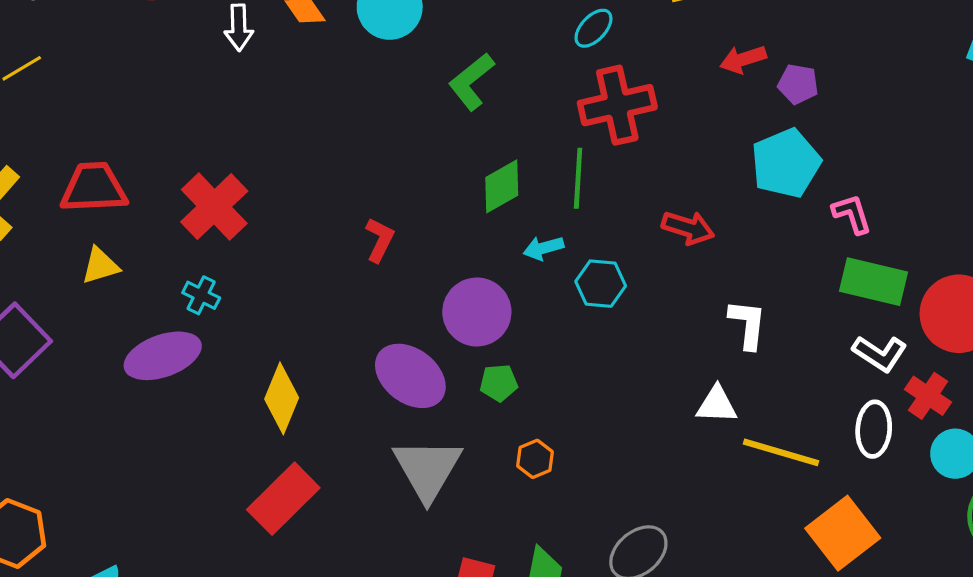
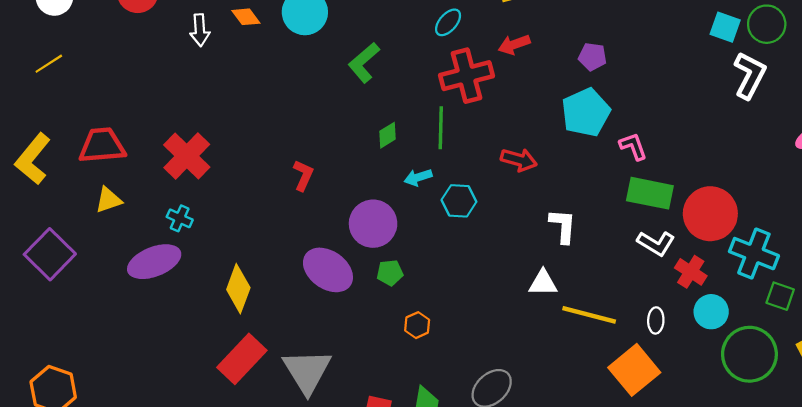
red arrow: (743, 59) -> (514, 45), moved
green diamond: (502, 186) -> (387, 135), size x0.7
white ellipse: (874, 429) -> (656, 320), moved, size x0.7
gray triangle: (427, 469) -> (307, 371), moved

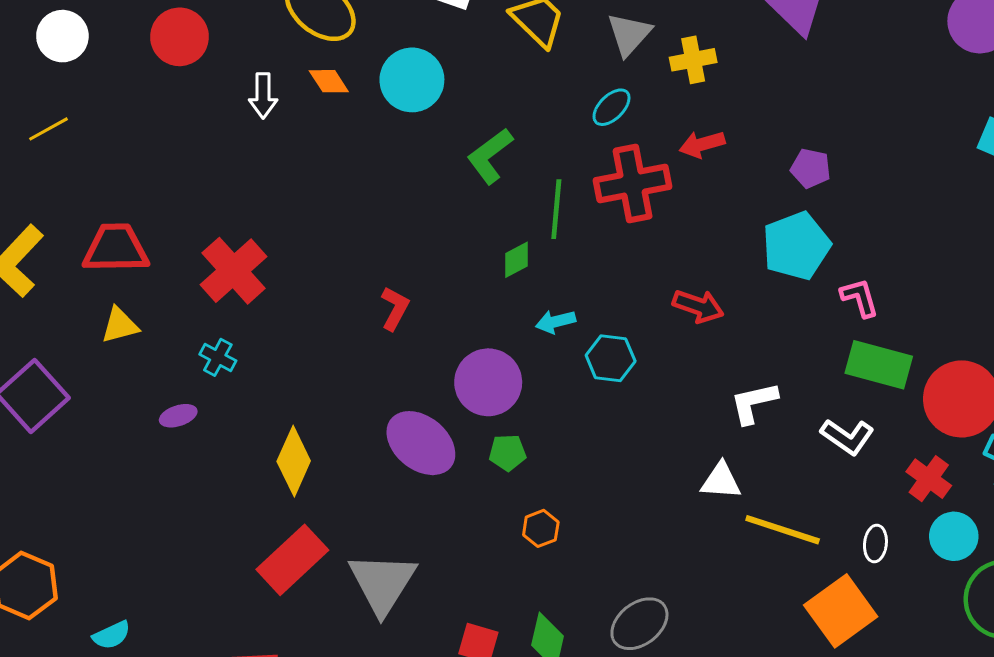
green line: (441, 128) -> (556, 209), moved
white L-shape: (563, 226) -> (754, 403), turned -111
white L-shape: (656, 243) -> (847, 437), moved
purple ellipse: (154, 262) -> (178, 416), size x0.5

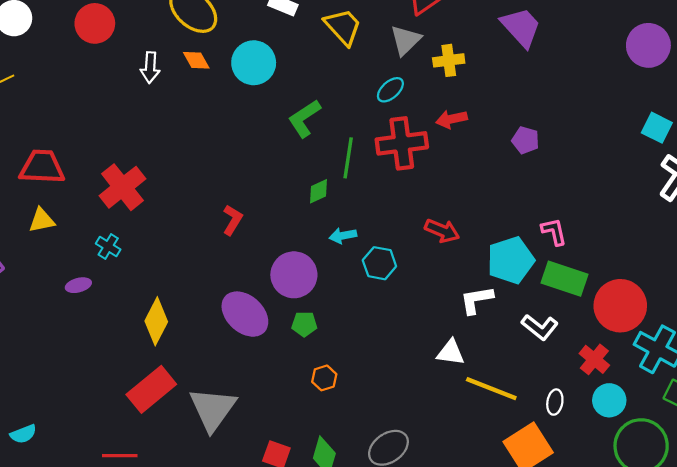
cyan pentagon: (796, 246) -> (511, 260), moved

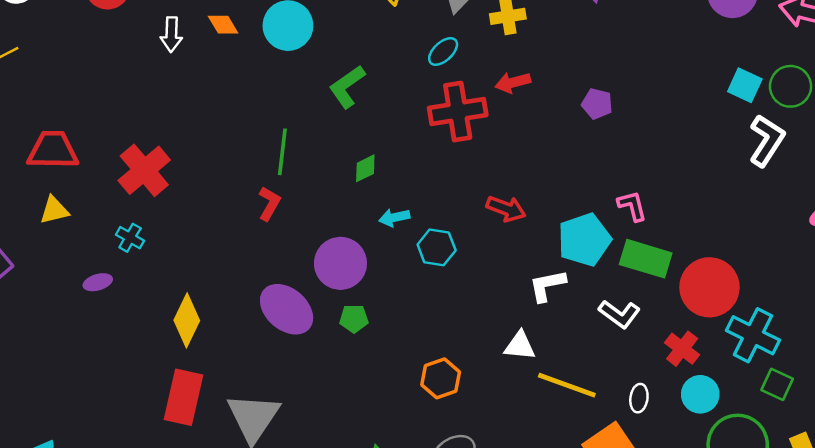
green line: (348, 158) -> (282, 152), moved
orange hexagon: (324, 378) -> (441, 378), moved, size x1.4
red rectangle: (151, 389) -> (183, 397), turned -36

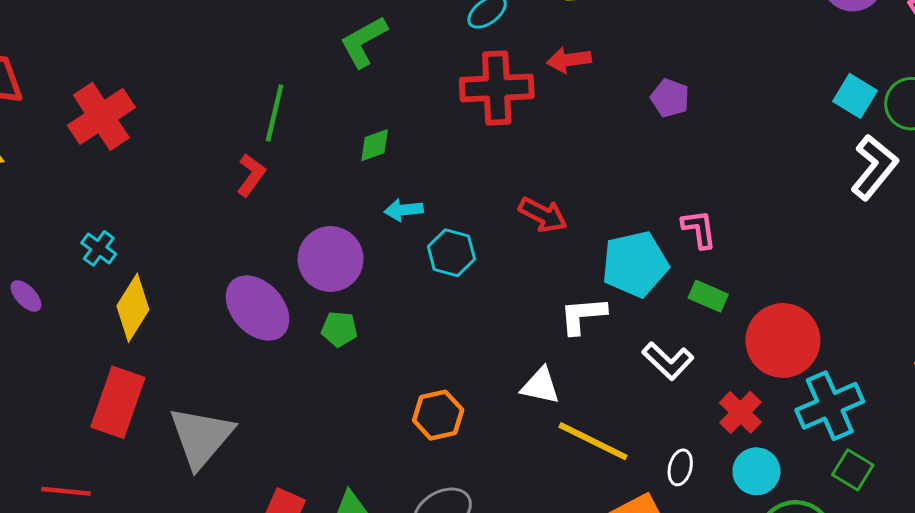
cyan cross: (130, 238) -> (99, 248), moved
green rectangle: (646, 259) -> (708, 296), size x0.6
purple ellipse: (98, 282) -> (26, 296), moved, turned 56
cyan cross: (753, 335) -> (830, 406), turned 33

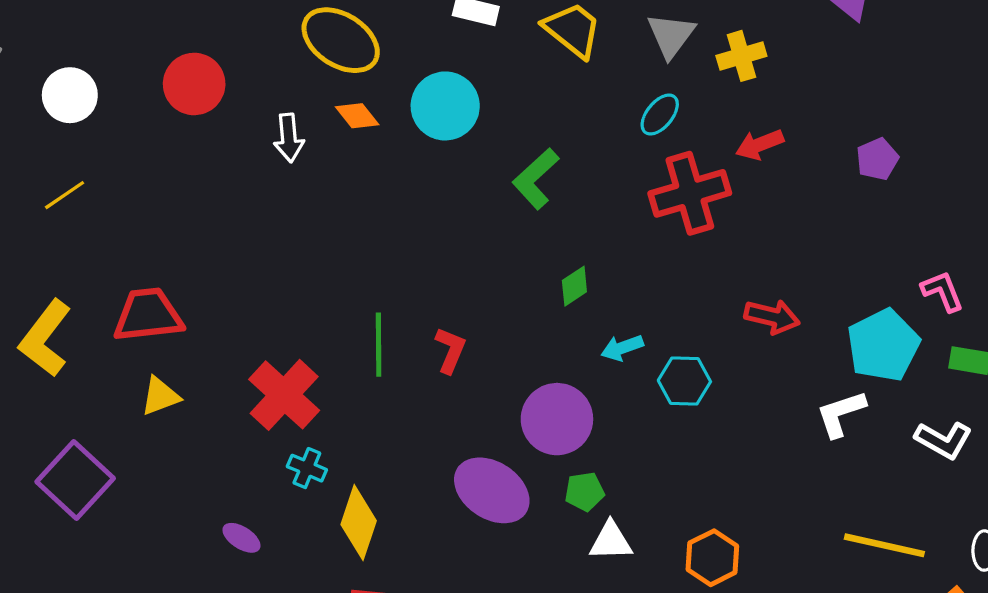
purple pentagon: (670, 98) -> (877, 159), turned -30
green line: (275, 113) -> (379, 345), moved
red cross: (101, 116) -> (284, 395), moved
white triangle: (540, 386) -> (611, 541), moved

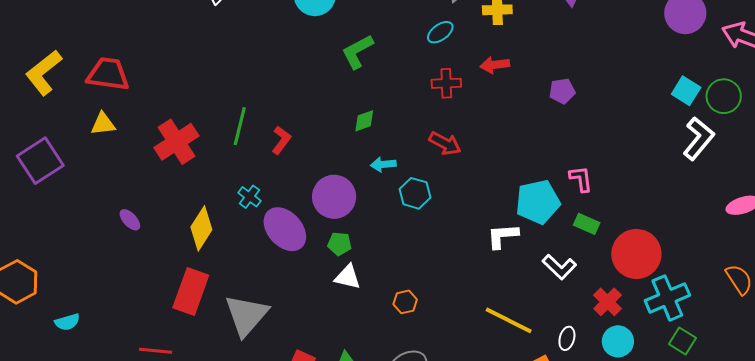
red cross: (690, 193) -> (446, 83), size x0.6
red arrow: (772, 317) -> (445, 144), moved
cyan cross: (307, 468) -> (249, 197), moved
orange hexagon: (712, 558) -> (405, 302), size x0.7

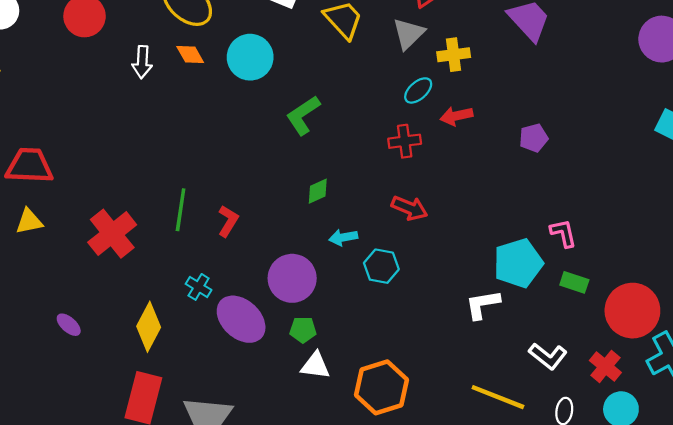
cyan ellipse: (440, 32) -> (418, 90), moved
white L-shape: (559, 267) -> (548, 356), moved
orange hexagon: (405, 302) -> (382, 387), size x2.0

